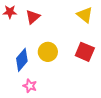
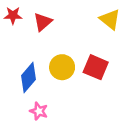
red square: (85, 52) -> (96, 67), moved

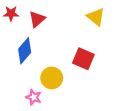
yellow circle: (62, 67) -> (52, 78), moved
blue diamond: (28, 78) -> (25, 51), moved

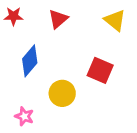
red triangle: (37, 19) -> (58, 19), moved
pink star: (34, 97) -> (24, 116), moved

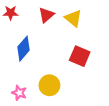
yellow triangle: (115, 20) -> (73, 18), moved
yellow circle: (62, 93) -> (49, 85), moved

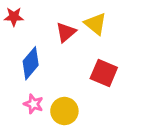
red triangle: (46, 15) -> (66, 32), moved
pink star: (19, 93) -> (33, 104), moved

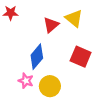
blue diamond: (31, 63) -> (37, 57), moved

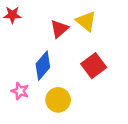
red square: (81, 57) -> (94, 66), turned 30
pink star: (26, 81) -> (20, 91), moved

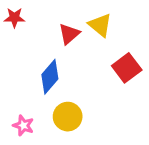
red square: (94, 66) -> (127, 68), moved
pink star: (20, 91) -> (23, 125), moved

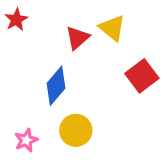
red star: (14, 18) -> (16, 20), turned -30
pink star: (23, 125) -> (26, 140), turned 30

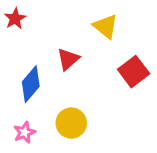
red triangle: (77, 38) -> (68, 59), moved
blue diamond: (56, 86) -> (31, 84), moved

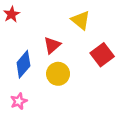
yellow circle: (71, 123) -> (58, 74), moved

